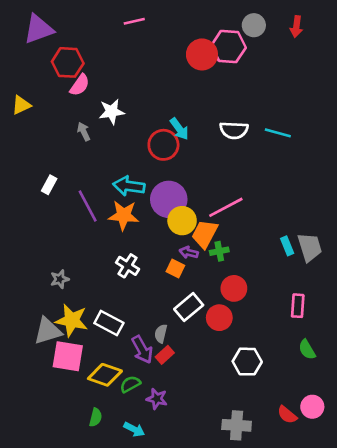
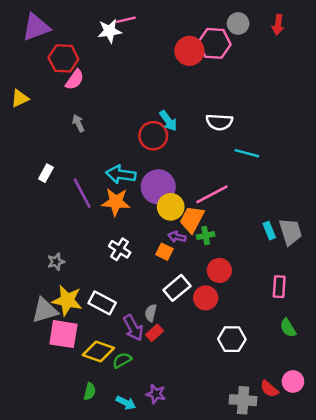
white star: (112, 112) -> (110, 31), moved
cyan line: (278, 133) -> (247, 153), moved
purple star: (157, 399) -> (156, 394), moved
gray cross: (237, 425) -> (243, 400), moved

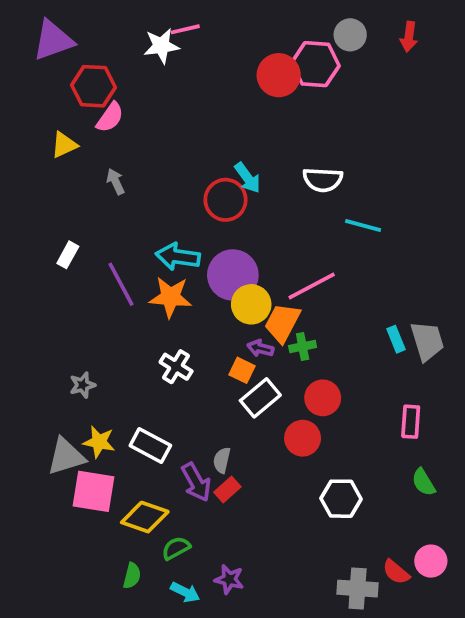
yellow triangle: (20, 98) -> (64, 145), moved
white rectangle: (177, 288) -> (260, 398), moved
yellow star: (67, 300) -> (99, 442), size x0.7
green semicircle: (122, 360) -> (176, 548), moved

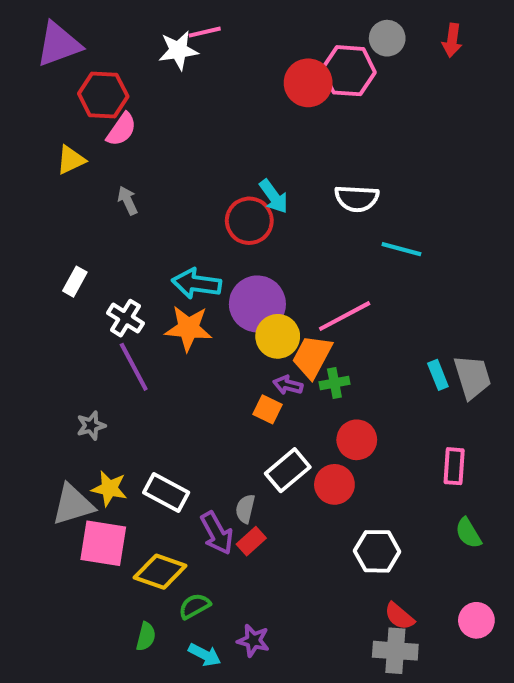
purple line: (121, 284) -> (134, 367), moved
white cross: (176, 367) -> (126, 318), moved
white rectangle: (260, 398) -> (288, 470), moved
red semicircle: (396, 572) -> (399, 616), moved

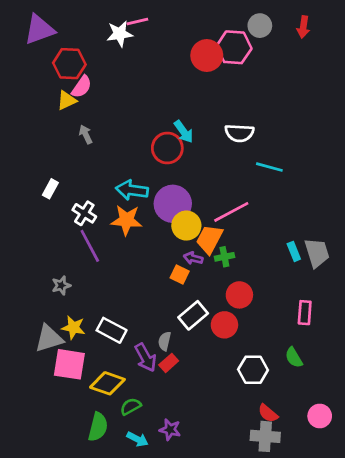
yellow triangle: (71, 160) -> (67, 100), moved
green semicircle: (468, 533) -> (294, 358), moved
green semicircle: (146, 637) -> (98, 427), size x1.5

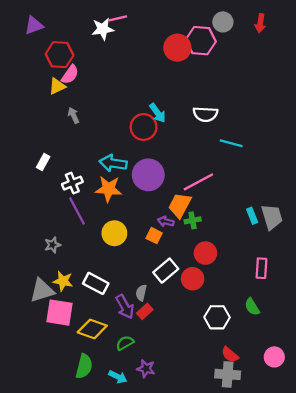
purple triangle: (39, 30) -> (34, 25), size x0.7
white cross: (84, 213) -> (72, 183), turned 36
yellow circle: (186, 226) -> (114, 233), moved
green semicircle: (131, 406) -> (125, 343), moved

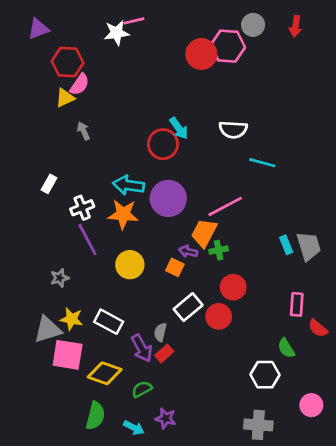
white hexagon: (217, 317) -> (265, 375), moved
red semicircle: (230, 355) -> (318, 328), moved

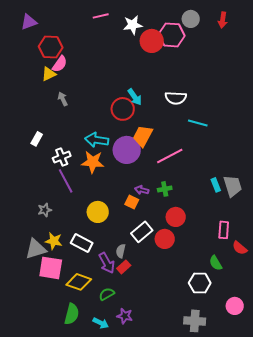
white star: (117, 33) -> (133, 25), moved
orange trapezoid: (204, 233) -> (143, 136), moved
yellow circle: (130, 265) -> (98, 212), moved

